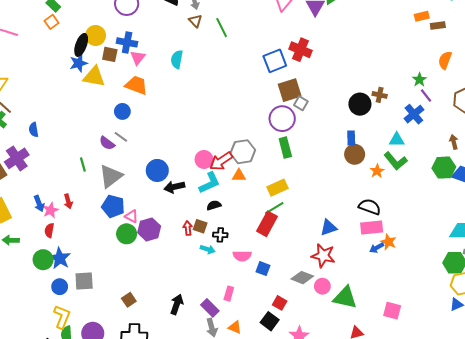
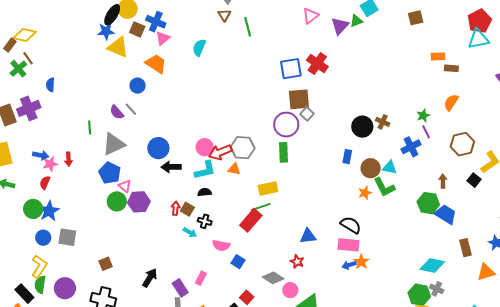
brown circle: (355, 154) -> (371, 168), moved
blue arrow: (39, 203) -> (41, 155), turned -70
red star: (323, 256) -> (297, 262), size x0.6

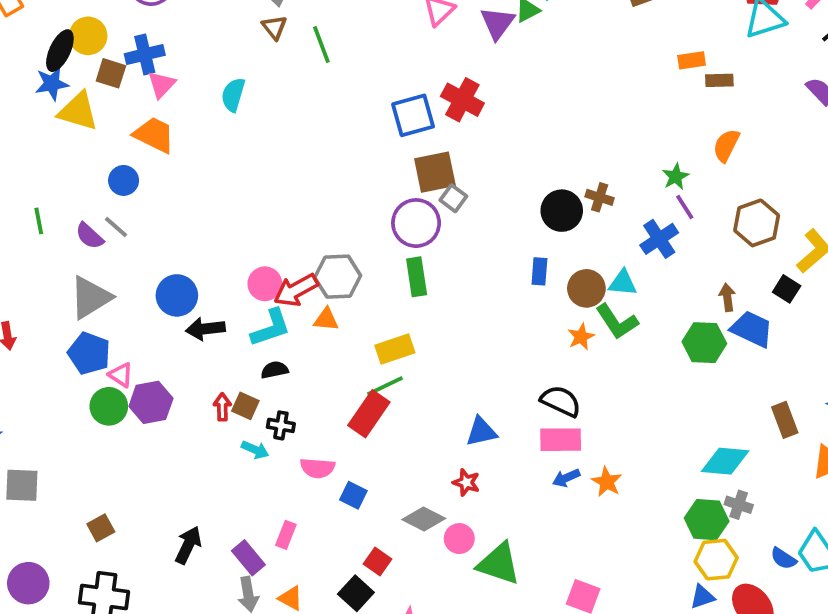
blue cross: (156, 22) -> (145, 54), turned -30
green line: (90, 127) -> (39, 221), moved
blue trapezoid: (446, 214) -> (752, 329), moved
orange star: (361, 262) -> (607, 482), moved

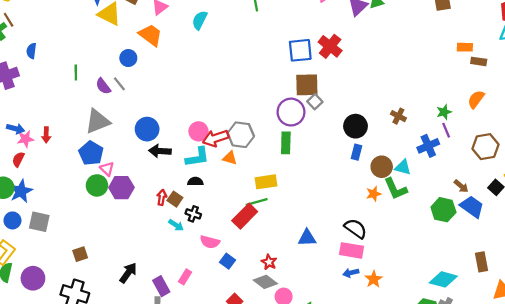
black circle: (562, 211) -> (356, 126), moved
brown arrow: (727, 297) -> (461, 186), turned 128
red star: (466, 482) -> (269, 262), moved

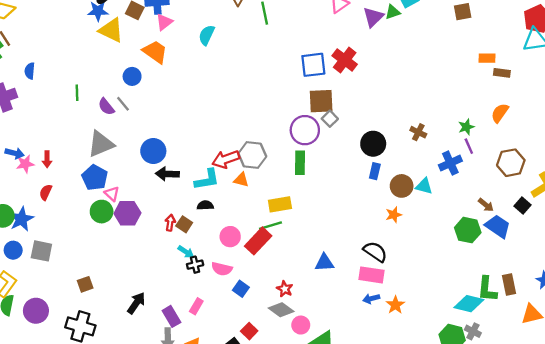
pink circle: (199, 131) -> (230, 237), moved
red semicircle: (18, 159) -> (46, 192), moved
green L-shape: (396, 189) -> (487, 289), moved, turned 30
black cross: (193, 214) -> (195, 265), moved, turned -32

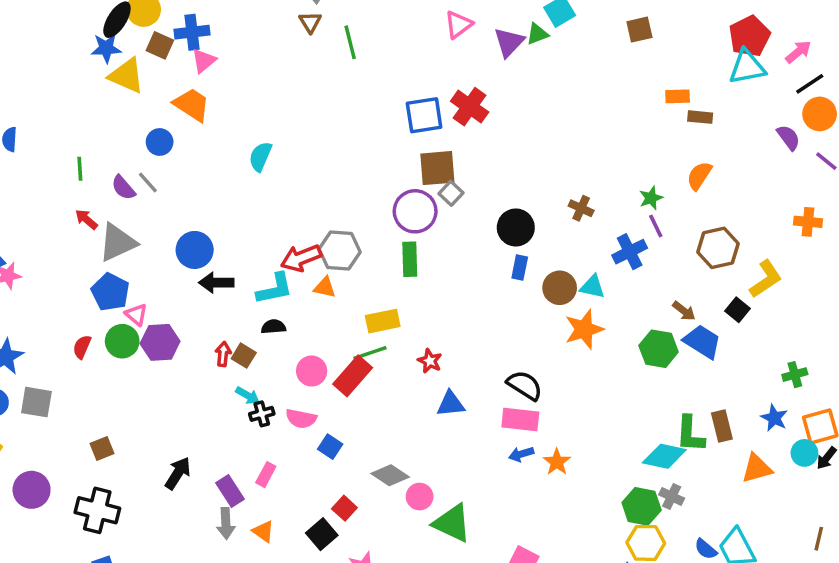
cyan semicircle: (207, 35) -> (260, 156), moved
red arrow: (47, 159) -> (86, 219), moved, turned 133
red semicircle: (46, 192) -> (82, 347), moved
orange star: (394, 215) -> (584, 329), moved, size x1.6
red star: (285, 289) -> (430, 361), moved

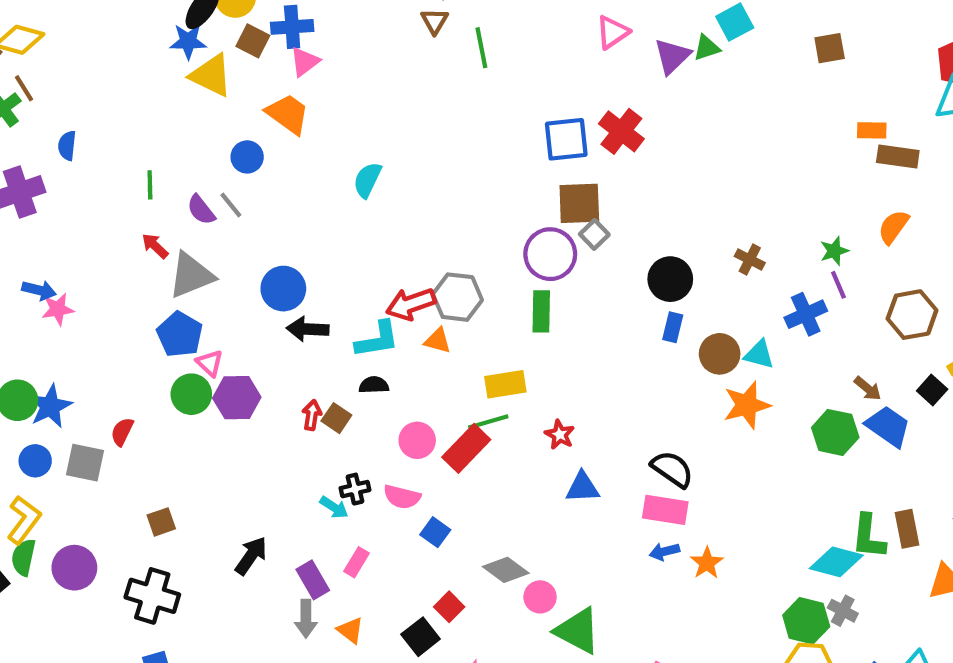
brown rectangle: (700, 117) -> (898, 156), size x1.4
red semicircle: (82, 347) -> (122, 432), moved
cyan arrow: (248, 396) -> (334, 507), moved

